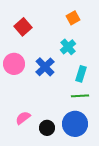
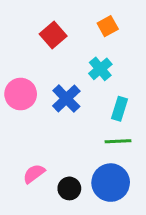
red square: (23, 27) -> (53, 35), moved

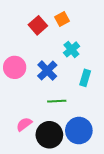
orange square: (108, 26) -> (62, 19), moved
green line: (118, 141) -> (57, 101), moved
black circle: (69, 188) -> (49, 135), size x1.6

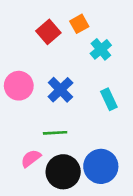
cyan cross: (71, 49) -> (101, 49), moved
cyan rectangle: (85, 78) -> (109, 99), turned -42
green line: (57, 101) -> (55, 133), moved

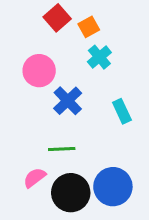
red square: (48, 32) -> (57, 18), moved
cyan cross: (101, 49) -> (99, 57), moved
pink circle: (19, 86) -> (39, 71), moved

